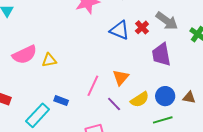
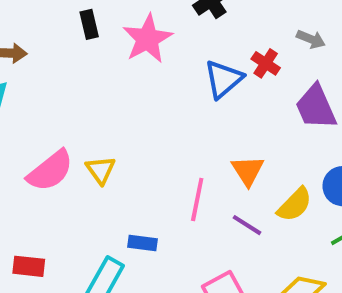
gray arrow: (167, 21) -> (311, 39), size x0.6
blue triangle: (120, 30) -> (223, 79), turned -50
yellow triangle: (49, 60) -> (101, 170), turned -42

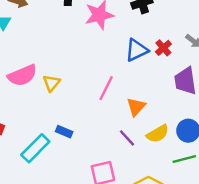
pink line: (197, 199) -> (106, 88), moved

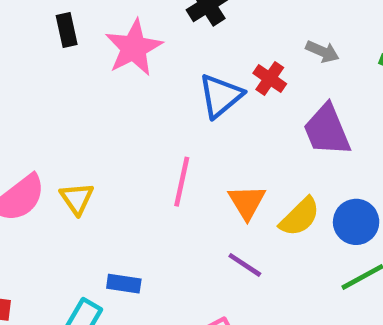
yellow semicircle: (158, 134) -> (300, 217), moved

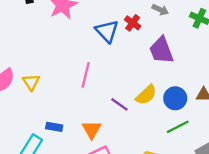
blue triangle: (221, 96) -> (107, 31), turned -35
orange triangle: (247, 202) -> (92, 130), moved
purple line: (245, 265) -> (119, 104), moved

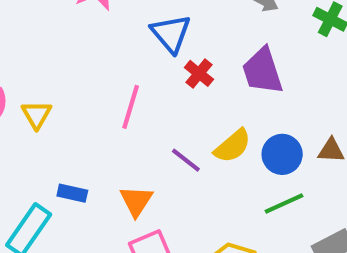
red cross: (133, 23) -> (199, 73), moved

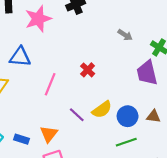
blue triangle: (171, 34) -> (20, 57), moved, turned -50
purple trapezoid: (262, 71) -> (147, 73), moved
blue rectangle: (72, 193) -> (21, 139), moved

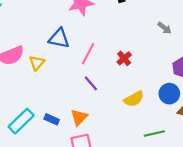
pink line: (50, 84) -> (88, 54), moved
purple line: (77, 115) -> (91, 83), moved
blue circle: (128, 116) -> (169, 94), moved

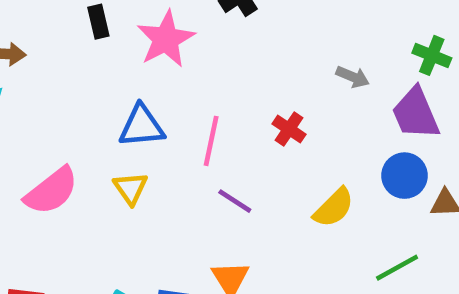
gray arrow: (165, 28) -> (353, 77), moved
yellow triangle: (37, 63) -> (130, 188), moved

